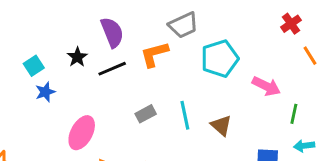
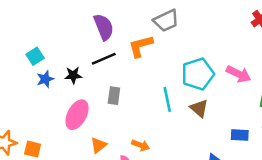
black star: (77, 57) -> (73, 75), moved, turned 30
cyan pentagon: (220, 59) -> (198, 74), moved
gray rectangle: (146, 114) -> (114, 96), moved, turned -54

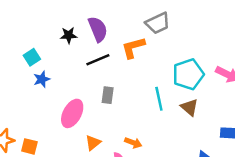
black star: (73, 75) -> (69, 35), moved

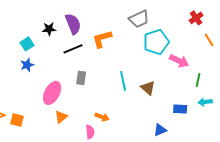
gray trapezoid: (158, 23) -> (139, 19), moved
cyan square: (32, 57) -> (27, 44), moved
cyan pentagon: (188, 74) -> (156, 42), moved
orange triangle: (93, 143) -> (61, 117), moved

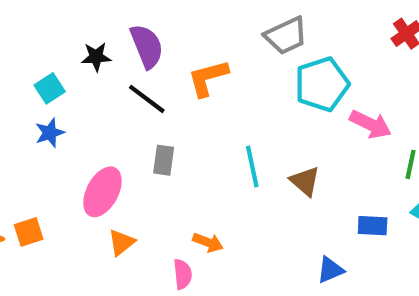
black line: (73, 49) -> (147, 99), turned 60
orange square: (17, 120) -> (29, 232), moved, turned -32

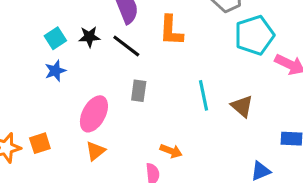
black star: (96, 57) -> (89, 37), moved
orange L-shape: (208, 78) -> (171, 31), turned -72
orange triangle: (121, 242) -> (95, 151), moved

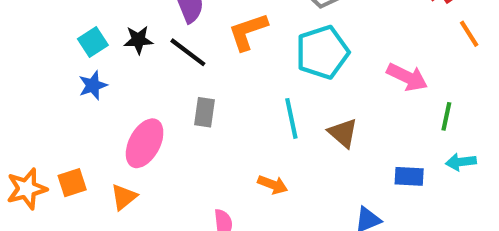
orange L-shape: (171, 31) -> (248, 32), turned 68
cyan pentagon: (254, 35) -> (322, 52), moved
orange triangle: (95, 151) -> (124, 197), moved
orange arrow: (171, 151) -> (273, 185), moved

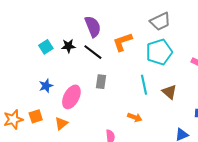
blue star: (93, 85) -> (46, 86), moved

